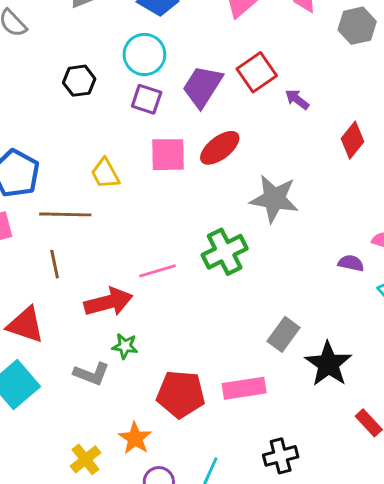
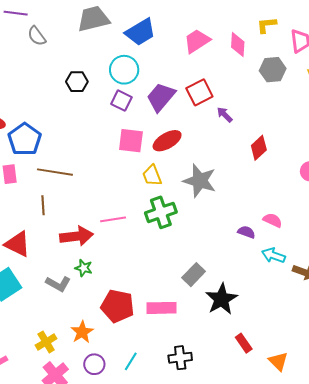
yellow trapezoid: (105, 173) -> (152, 176), moved

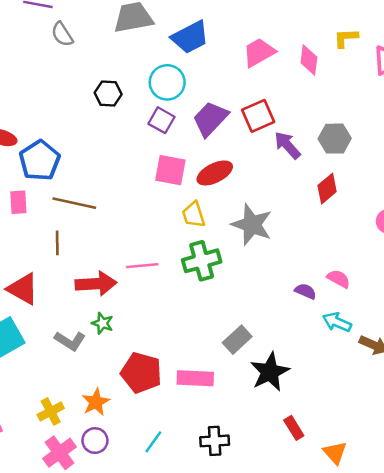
gray hexagon: (273, 70) -> (335, 139), moved
purple arrow: (225, 115) -> (287, 145), size x1.4
purple circle: (94, 364) -> (95, 441), moved

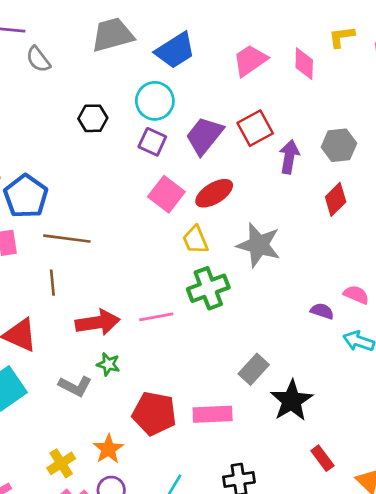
purple arrow: (287, 145) -> (289, 157), turned 56
pink square: (170, 170) -> (166, 194), turned 32
pink line: (142, 266) -> (156, 317), moved

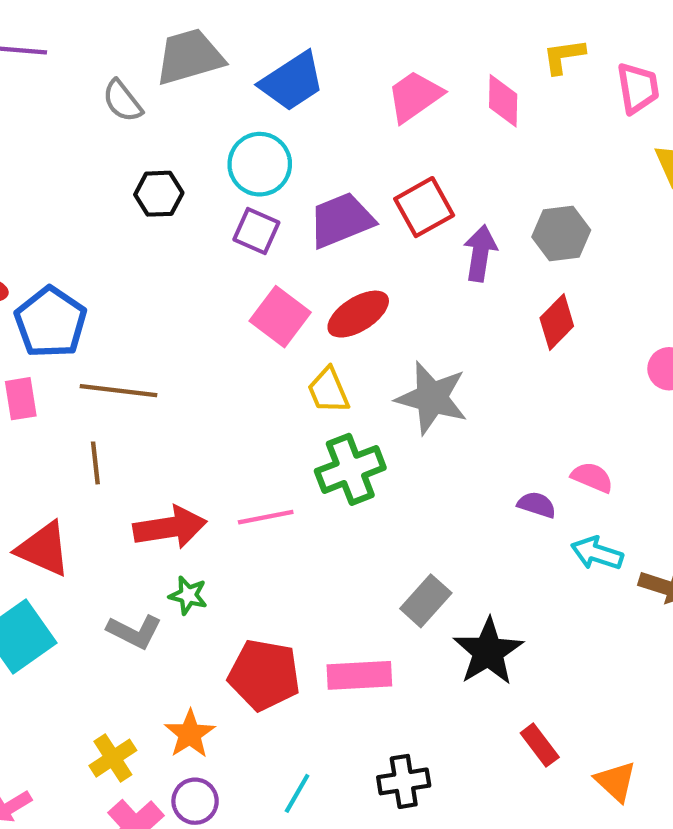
gray semicircle: (38, 59) -> (122, 101), moved
purple trapezoid: (204, 136) -> (341, 220), turned 30

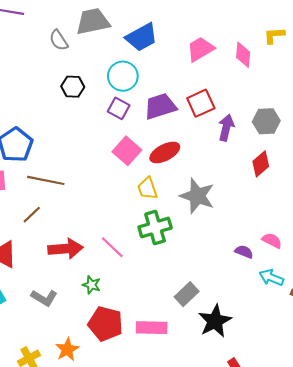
brown line: (95, 463) -> (32, 215), turned 48
pink line: (266, 517) -> (112, 247), turned 50
green star: (188, 595) -> (91, 285), moved

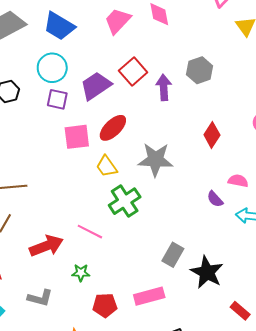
blue trapezoid: (142, 37) -> (59, 26), turned 76
pink square: (127, 151) -> (77, 137), turned -32
red diamond: (261, 164) -> (212, 135), moved
purple semicircle: (244, 252) -> (215, 199), turned -138
red pentagon: (105, 324) -> (105, 305), size x0.7

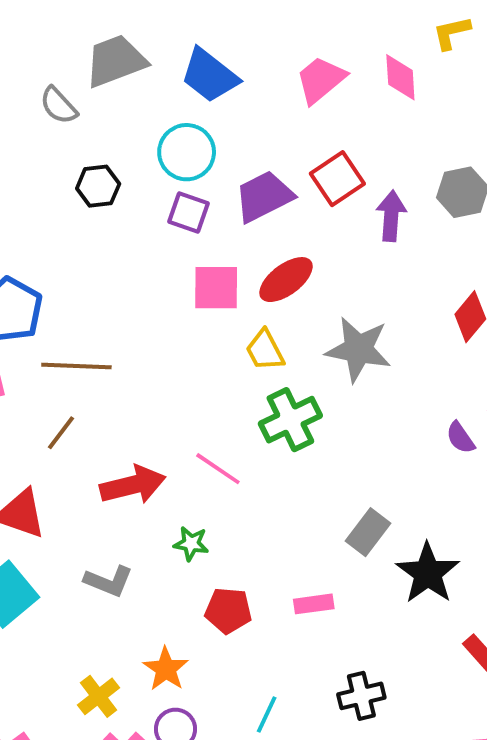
pink rectangle: (149, 296) -> (314, 604), size x0.7

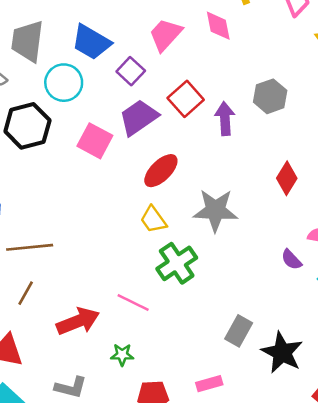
gray trapezoid: (116, 61) -> (27, 41), turned -54
cyan circle: (187, 152) -> (64, 83), moved
black hexagon: (98, 186) -> (27, 126), size x1.6
purple square: (188, 212) -> (131, 71), moved, turned 32
pink square: (216, 288) -> (95, 141), moved, turned 36

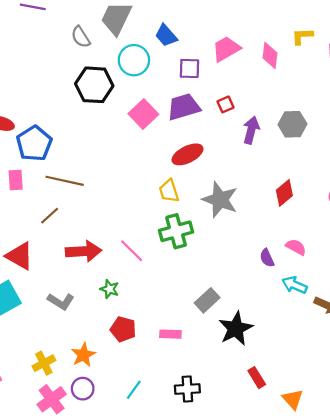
blue trapezoid: (91, 42) -> (166, 36), size x0.7
purple square: (131, 71) -> (189, 68), turned 30
red square: (186, 99) -> (226, 104), size x0.6

